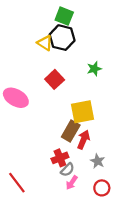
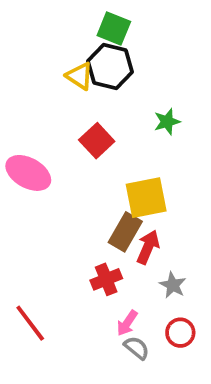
gray semicircle: (67, 170) -> (137, 348), moved, turned -96

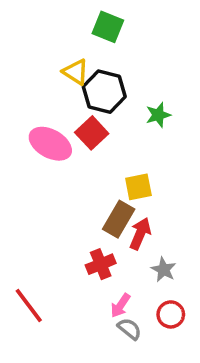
black hexagon: (110, 67) -> (104, 92), moved
pink ellipse: (28, 173) -> (50, 144), moved
yellow square: (146, 198) -> (138, 187), size x0.7

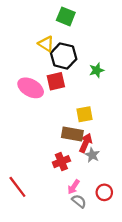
red square: (92, 133) -> (56, 81), turned 30
brown rectangle: (119, 219) -> (72, 134), turned 70
gray star: (164, 270) -> (92, 155), moved

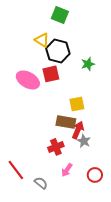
gray semicircle: (79, 201) -> (41, 183), moved

